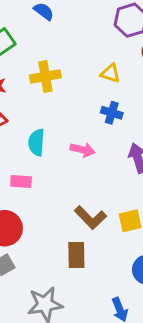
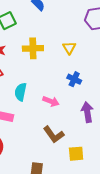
yellow triangle: (110, 73) -> (69, 48), moved, turned 32
brown L-shape: (90, 218) -> (54, 135), moved

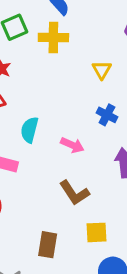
yellow cross: (33, 48) -> (53, 38), moved
yellow square: (76, 154) -> (97, 232), moved

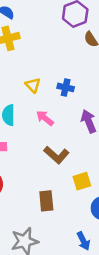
yellow triangle: (102, 70) -> (33, 85), moved
pink arrow: (72, 145) -> (45, 118), turned -150

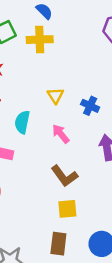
yellow square: (82, 181) -> (67, 209), moved
brown rectangle: (46, 201) -> (58, 244), moved

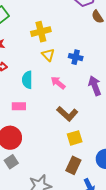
yellow cross: (40, 40) -> (41, 32), moved
brown rectangle: (58, 244) -> (73, 165), turned 30

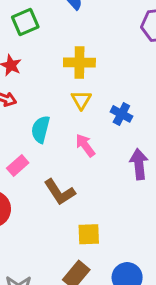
pink rectangle: (19, 106) -> (18, 165), turned -56
brown L-shape: (67, 114) -> (60, 192), moved

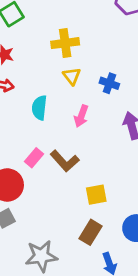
pink arrow: (85, 145) -> (81, 116), turned -115
pink rectangle: (18, 165) -> (34, 158), moved

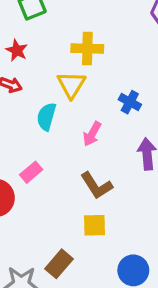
yellow triangle: (72, 76) -> (71, 85), moved, size x1.4
brown L-shape: (65, 161) -> (96, 186), moved
brown rectangle: (90, 232) -> (59, 264), moved

